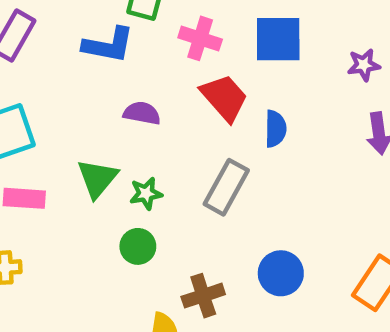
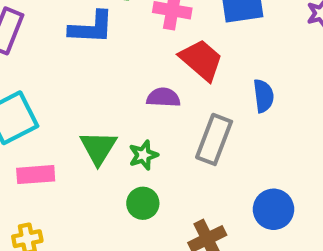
purple semicircle: (142, 113) -> (163, 97), moved
blue semicircle: (275, 129) -> (263, 96), moved

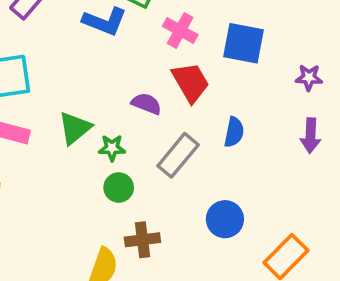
green circle: (143, 203) -> (119, 188), moved
blue circle: (273, 209) -> (225, 219), moved

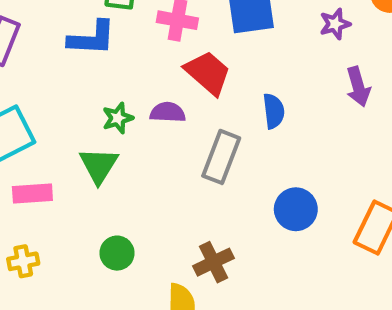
green star: (112, 148) -> (118, 118), moved
green circle: (119, 188) -> (117, 253), moved

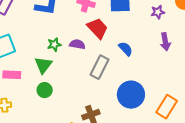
blue semicircle: (274, 111) -> (126, 49), turned -42
blue circle: (296, 209) -> (131, 95), size x1.4
green circle: (117, 253) -> (45, 90), moved

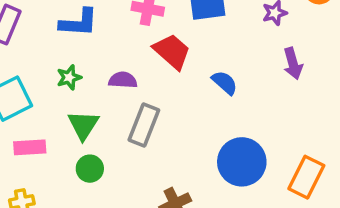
green star: (54, 44) -> (69, 77), moved
purple semicircle: (77, 44) -> (123, 80), moved
gray rectangle: (99, 67) -> (144, 125), moved

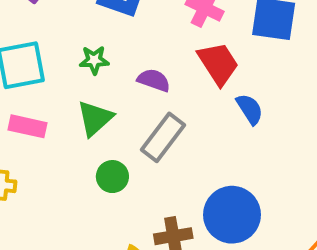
blue semicircle: (225, 83) -> (250, 109), moved
blue circle: (242, 162) -> (232, 215), moved
green circle: (90, 169) -> (112, 177), moved

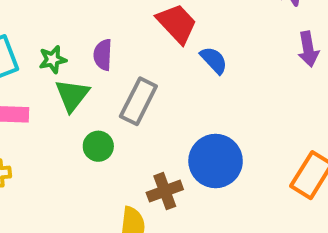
green star: (94, 60) -> (53, 60), moved
purple semicircle: (154, 80) -> (103, 55), moved, turned -96

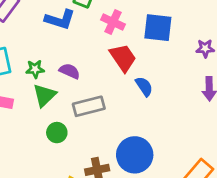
purple semicircle: (103, 55) -> (70, 71), turned 102
gray rectangle: (138, 101) -> (89, 106), turned 40

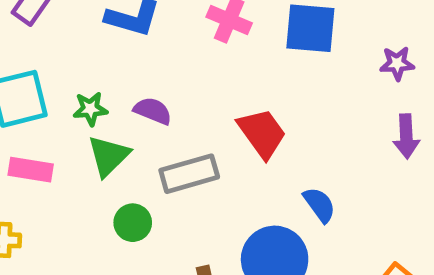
red trapezoid: (123, 58) -> (262, 133), moved
blue semicircle: (144, 86) -> (319, 205), moved

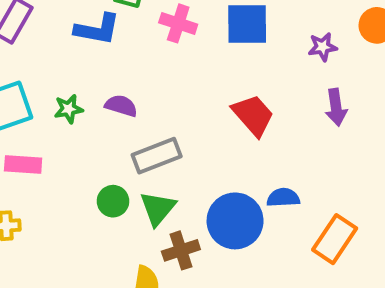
red trapezoid: (262, 133) -> (253, 115), moved
green triangle: (109, 156) -> (158, 208), moved
blue semicircle: (319, 205) -> (283, 198), moved, turned -52

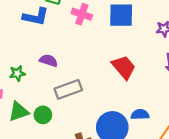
green star: (69, 109) -> (17, 73), moved
green triangle: (158, 208) -> (19, 112), moved, turned 30

